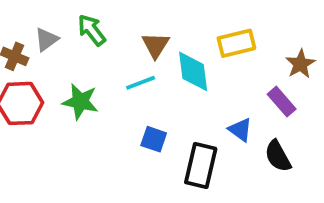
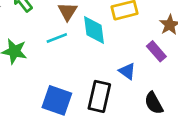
blue square: (154, 139) -> (57, 100), moved, size x1.6
black semicircle: (278, 156) -> (154, 103), moved

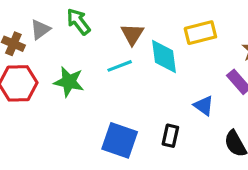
black rectangle: (99, 96) -> (170, 136), size x0.6

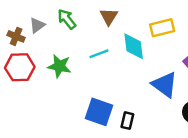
brown triangle: (132, 34) -> (109, 17), moved
blue triangle: (204, 106) -> (165, 85), size x1.6
black rectangle: (170, 136) -> (127, 121), moved

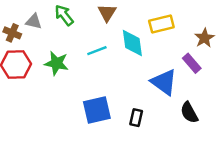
gray triangle: (37, 25) -> (34, 22), turned 49
blue square: (99, 112) -> (97, 110), turned -32
black rectangle: (127, 121) -> (136, 118), moved

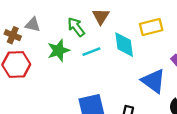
green arrow: (64, 15) -> (76, 27), moved
green star: (56, 63) -> (59, 50), moved, turned -30

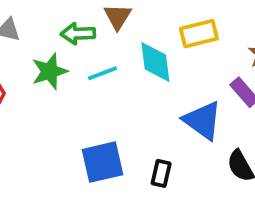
green arrow: (76, 27) -> (78, 34), turned -54

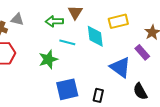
green star: (50, 71) -> (48, 59), moved
cyan line: (102, 73) -> (67, 42), turned 35

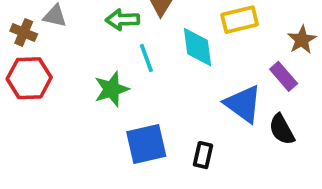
cyan line: (67, 42) -> (146, 58), turned 56
black semicircle: (140, 91) -> (282, 129), moved

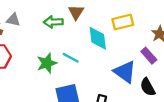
cyan line: (146, 58) -> (71, 58), moved, turned -42

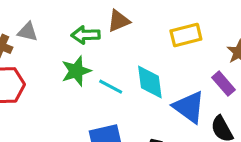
brown triangle: (76, 12) -> (119, 21), turned 35
cyan diamond: (98, 38) -> (150, 82), moved
green star: (47, 63) -> (76, 71), moved

